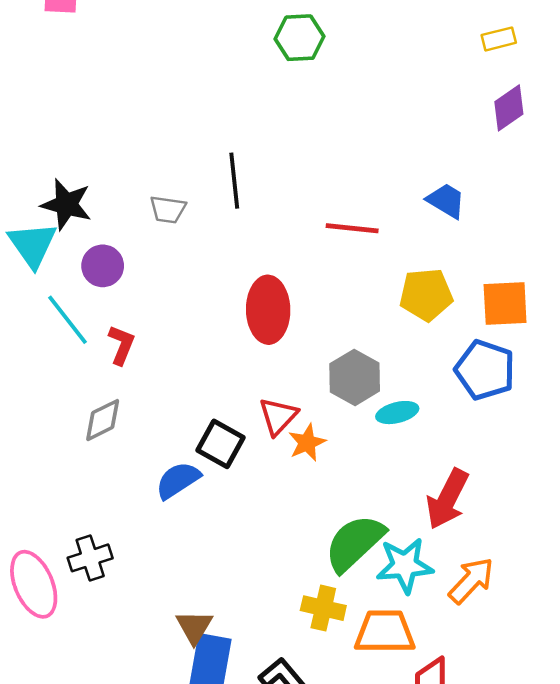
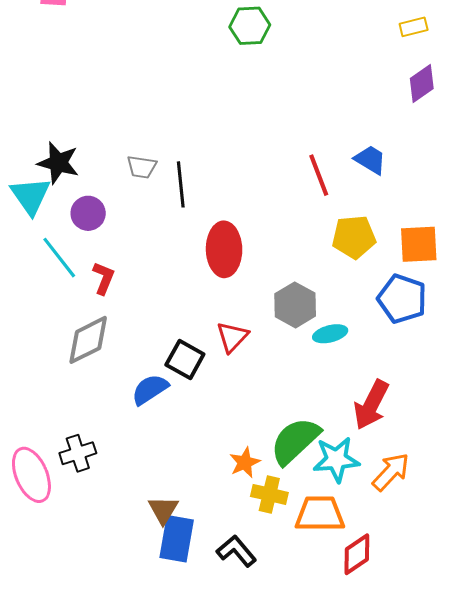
black line: (234, 181) -> (181, 184), moved
red line: (352, 228) -> (319, 175), moved, turned 63
gray diamond: (103, 420) -> (88, 340), size x1.4
orange star: (307, 443) -> (245, 463), moved

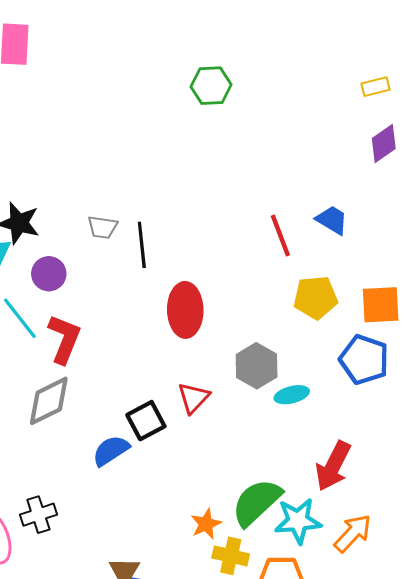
red L-shape: (104, 278) -> (64, 339), size x1.5
black square: (185, 360) -> (146, 421), turned 33

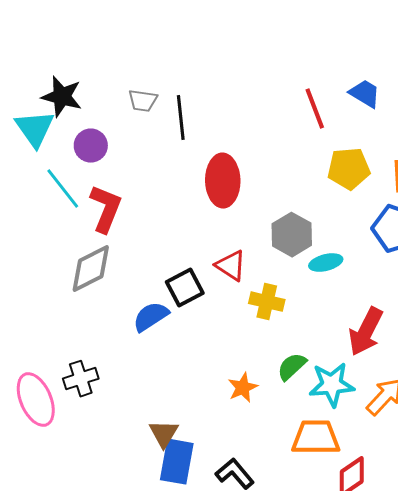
red triangle: (194, 398) -> (231, 266), turned -40
green semicircle: (257, 502) -> (292, 367), size x0.6
yellow cross: (231, 556) -> (267, 302), moved

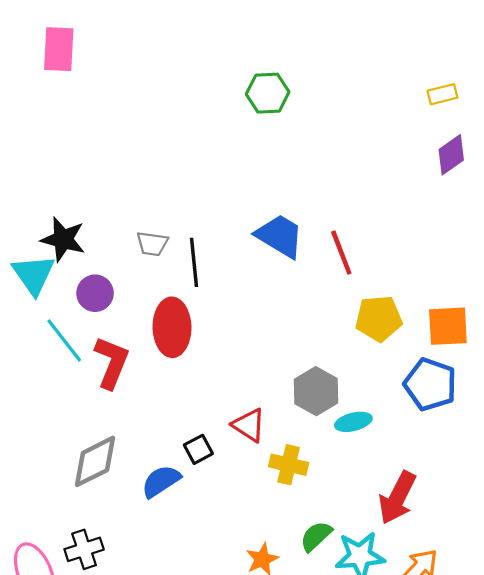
blue trapezoid: (365, 94) -> (280, 236), moved, size x1.4
red ellipse: (223, 181) -> (172, 327), moved
gray diamond: (91, 269) -> (95, 461), moved
black square: (185, 288) -> (198, 449), size x0.7

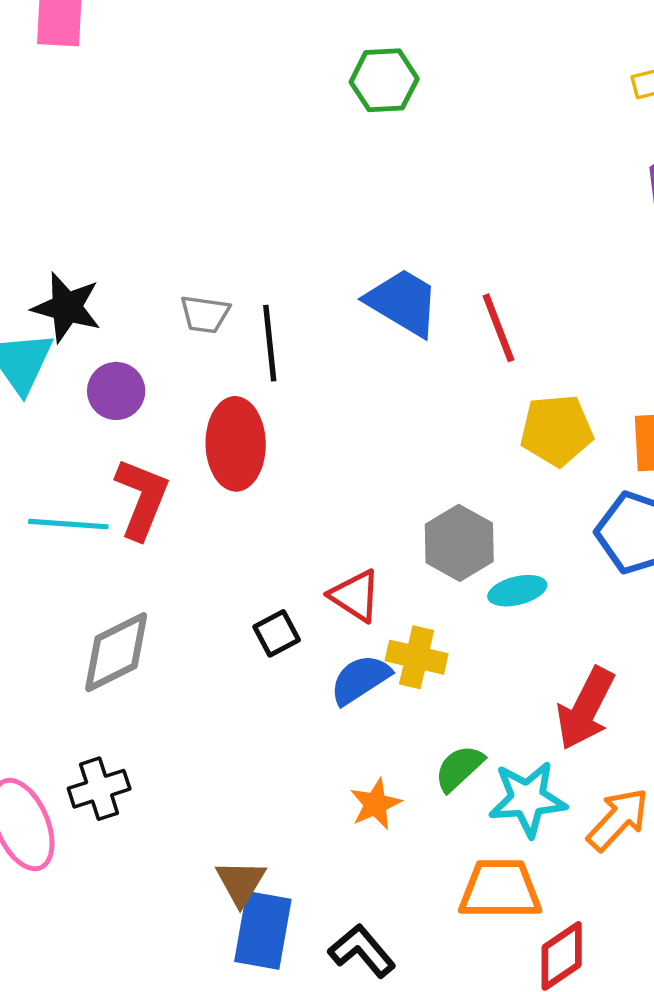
cyan line: (64, 340) -> (68, 524), moved, turned -48
blue semicircle: (161, 481) -> (360, 679), moved

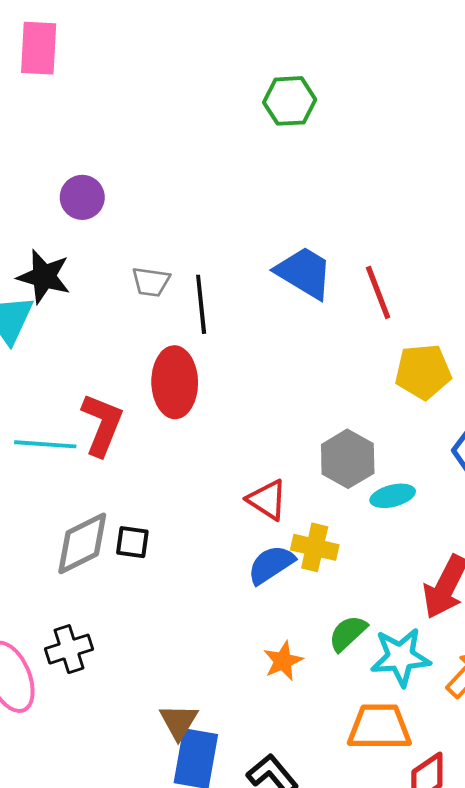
purple circle: (116, 391) -> (82, 197), moved
black square: (277, 633) -> (132, 542), moved, turned 36

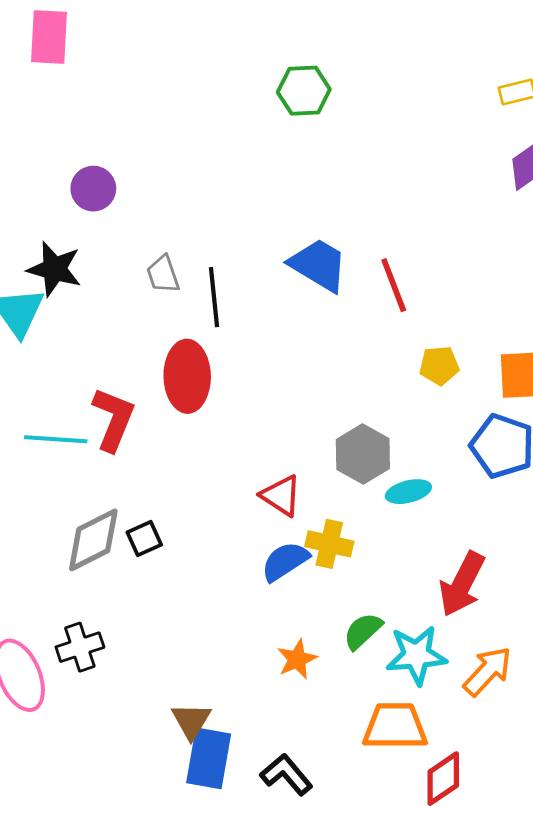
gray trapezoid: (151, 282) -> (163, 274), turned 63
yellow pentagon: (423, 372) -> (439, 366), size x0.7
black square: (132, 542) -> (144, 539), turned -32

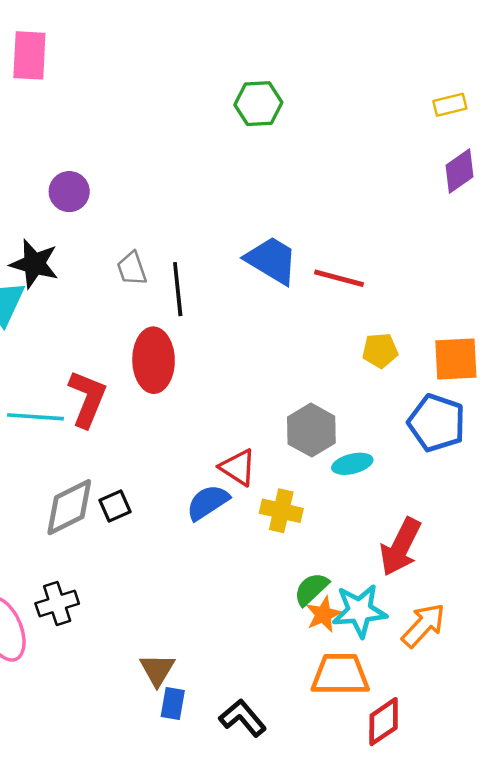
red line: (394, 285) -> (339, 278), turned -54
blue semicircle: (285, 561) -> (208, 502), moved
orange star: (297, 659) -> (323, 614), moved
blue rectangle: (209, 758) -> (173, 703), size x0.6

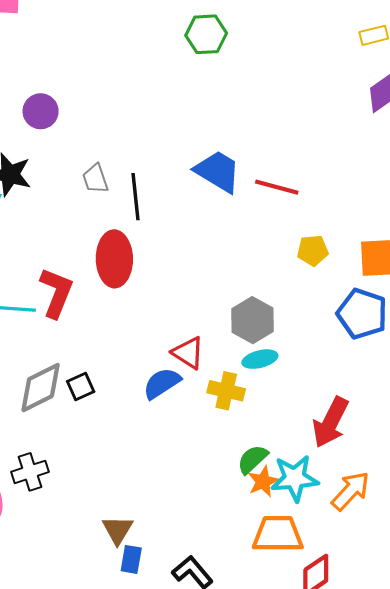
cyan ellipse: (352, 464) -> (260, 359), moved

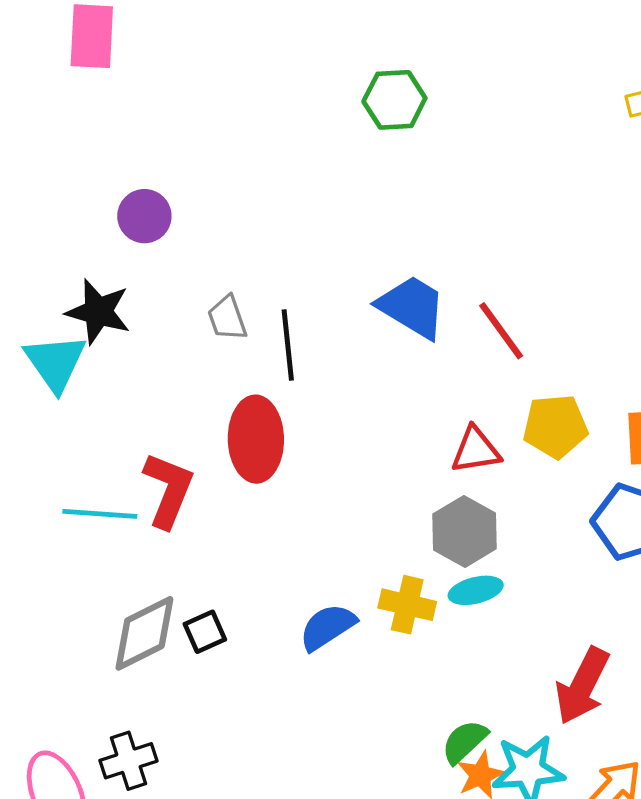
red line: (277, 187) -> (501, 331), turned 39
yellow pentagon: (313, 250) -> (555, 426), size x1.4
red triangle: (188, 353) -> (476, 450), moved, turned -42
yellow cross: (226, 391) -> (407, 605), moved

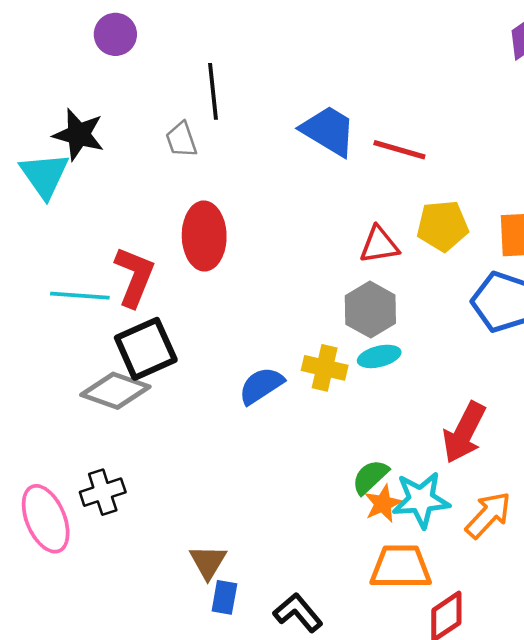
purple circle: (144, 216) -> (115, 34), moved
red line: (501, 331) -> (399, 150), turned -38
black line: (288, 345) -> (213, 91), moved
black square: (205, 632) -> (146, 349), moved, size x1.8
gray diamond: (144, 633) -> (115, 391), turned 46

